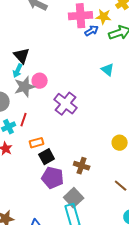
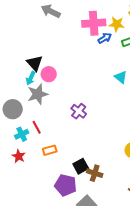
pink circle: (40, 81) -> (49, 74), moved
purple cross: (66, 104) -> (79, 111), size x0.7
red line: (24, 120) -> (37, 127), turned -48
black square: (47, 157) -> (81, 166), moved

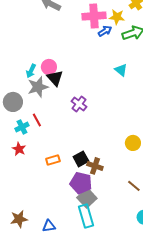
black triangle: (35, 63) -> (55, 78), moved
orange rectangle: (50, 150) -> (53, 160), moved
purple pentagon: (66, 185) -> (81, 183), moved

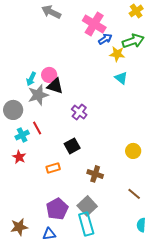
pink cross: (94, 16) -> (94, 24), turned 35
yellow star: (117, 17) -> (117, 54), moved
black triangle: (55, 78) -> (55, 86), turned -30
black square: (81, 159) -> (72, 146), moved
purple pentagon: (81, 183) -> (57, 209), moved, turned 30

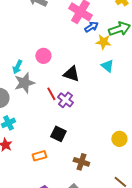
pink circle: (49, 75) -> (43, 56), moved
black triangle: (55, 86) -> (71, 74), moved
red line: (37, 128) -> (51, 94), moved
black square: (72, 146) -> (58, 134), turned -35

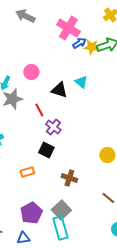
yellow star: (103, 42) -> (91, 47), moved
cyan triangle: (107, 66) -> (81, 82), moved
purple cross: (65, 100) -> (53, 127), moved

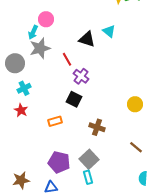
pink circle: (31, 72) -> (46, 19), moved
purple pentagon: (31, 213) -> (59, 162), turned -30
cyan rectangle: (60, 228) -> (88, 177), size x0.6

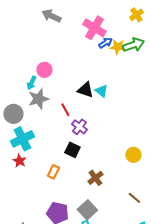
cyan triangle: (109, 31) -> (101, 91), moved
cyan cross: (24, 88) -> (22, 139), size x1.6
orange rectangle: (55, 121) -> (53, 172), turned -48
brown cross: (97, 127) -> (95, 178), turned 35

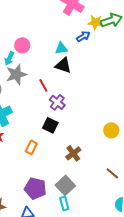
blue arrow: (105, 43) -> (83, 36), moved
cyan triangle: (101, 91) -> (61, 48), moved, turned -48

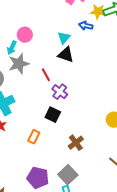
blue arrow: (83, 36) -> (86, 26), turned -136
cyan triangle: (61, 48) -> (64, 38), turned -40

